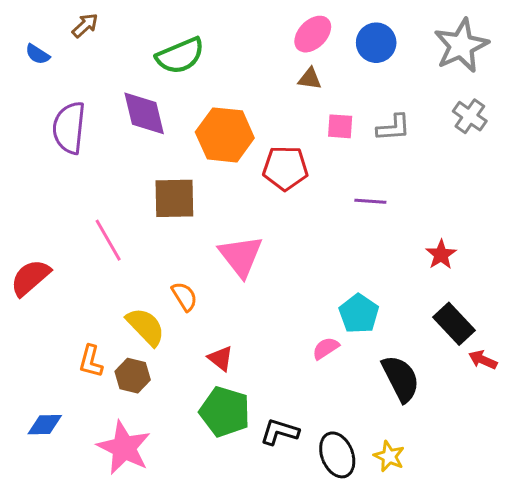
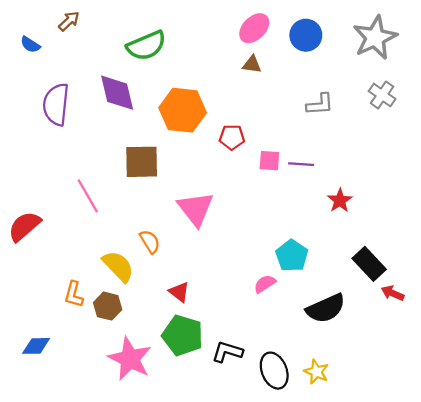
pink square: (340, 126) -> (269, 161), moved
red pentagon: (285, 168) -> (232, 137), size x0.7
red star: (441, 255) -> (340, 201), moved
black semicircle: (401, 379) -> (326, 308), turned 93
pink star: (124, 448) -> (130, 359), moved

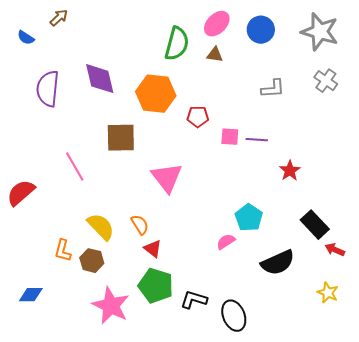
gray star: (375, 38) -> (320, 32), turned -30
green semicircle: (146, 46) -> (177, 44), moved, turned -52
orange semicircle: (150, 242) -> (140, 225), moved
yellow star: (316, 372) -> (328, 293), moved

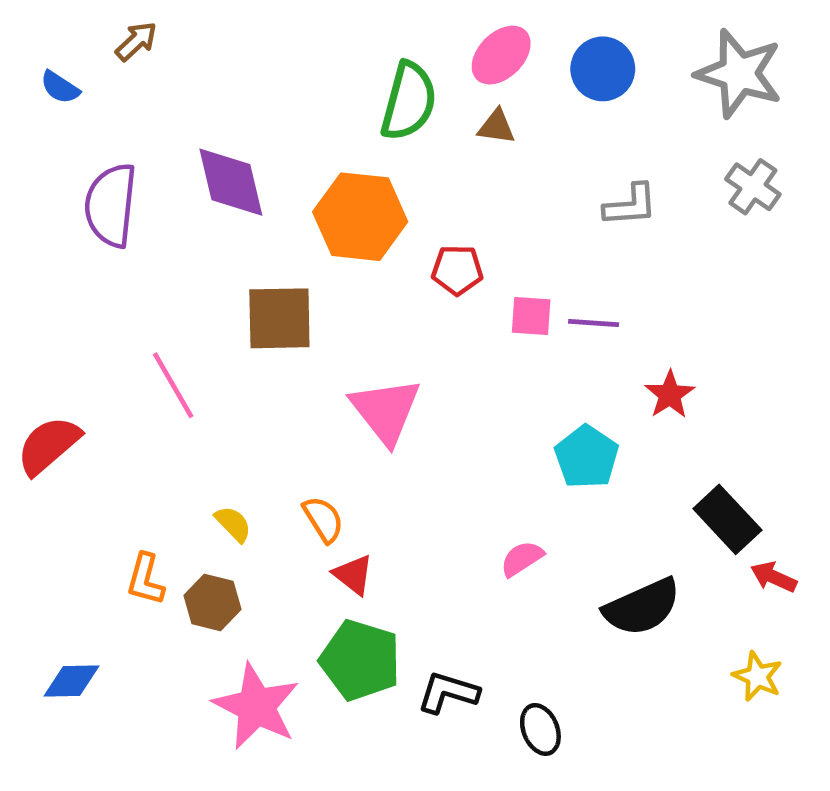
cyan pentagon: (249, 218) -> (587, 457), moved
yellow semicircle: (101, 227) -> (233, 524), size x0.6
black ellipse: (234, 316) -> (540, 729), size x0.7

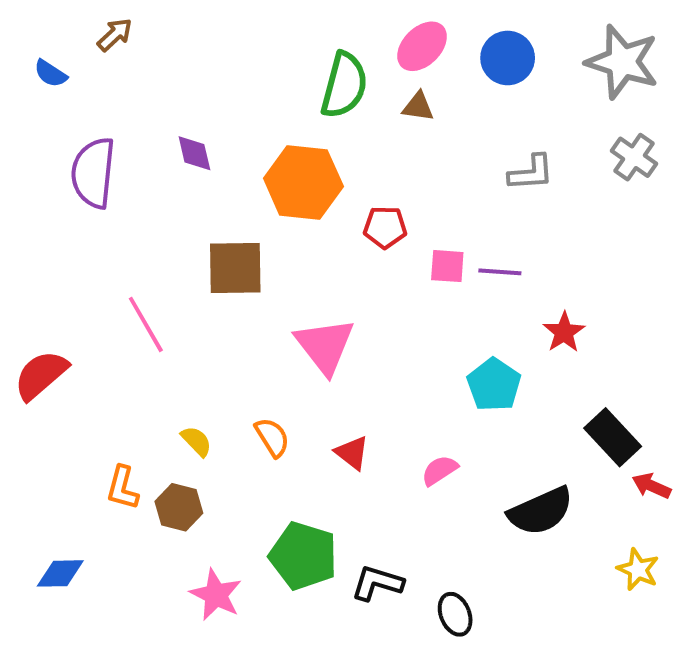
purple diamond: (231, 182) -> (194, 153), size x0.6
red triangle: (353, 575) -> (352, 453), moved
pink star: (256, 706) -> (216, 595), size x0.7

